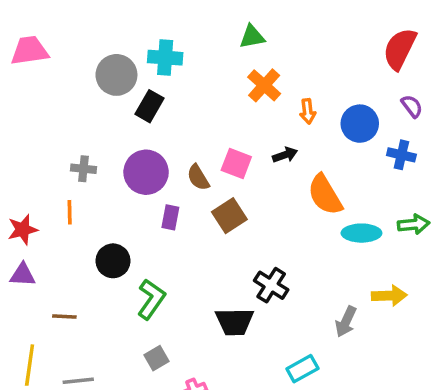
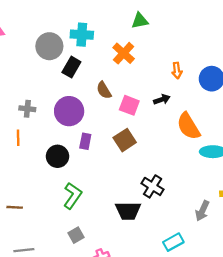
orange cross: (264, 85) -> (124, 53), moved
brown semicircle: (198, 177) -> (104, 90), moved
black circle: (113, 261) -> (57, 156), moved

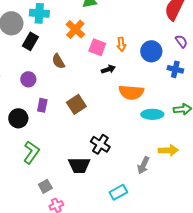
pink square: (129, 105) -> (97, 47), moved
purple circle: (69, 111) -> (28, 79), size x0.6
orange semicircle: (188, 126) -> (131, 92), turned -55
gray square: (76, 235) -> (45, 186), moved

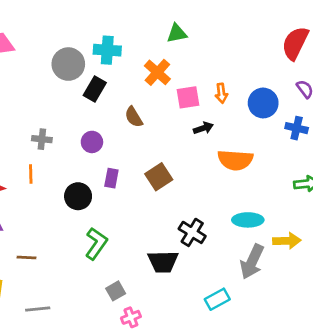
pink square: (97, 47) -> (188, 97), turned -30
cyan ellipse: (152, 114) -> (248, 220), moved
gray arrow: (143, 165) -> (252, 262), size x1.4

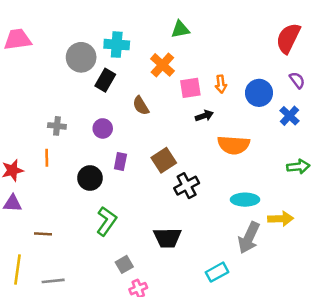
blue cross: (297, 128) -> (289, 116), turned 30
black cross: (192, 232) -> (187, 186), moved, turned 30

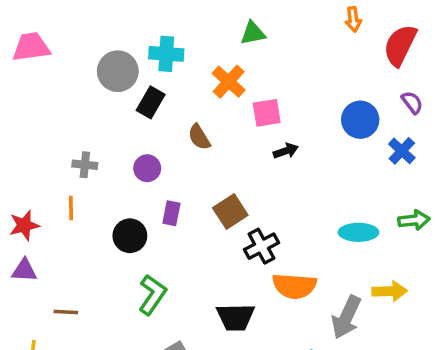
orange arrow: (221, 84) -> (353, 19), moved
orange semicircle: (234, 145) -> (294, 286), moved
cyan ellipse: (245, 200) -> (358, 232), moved

